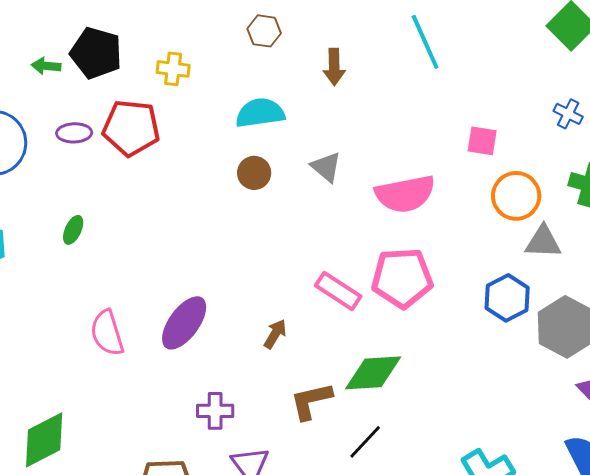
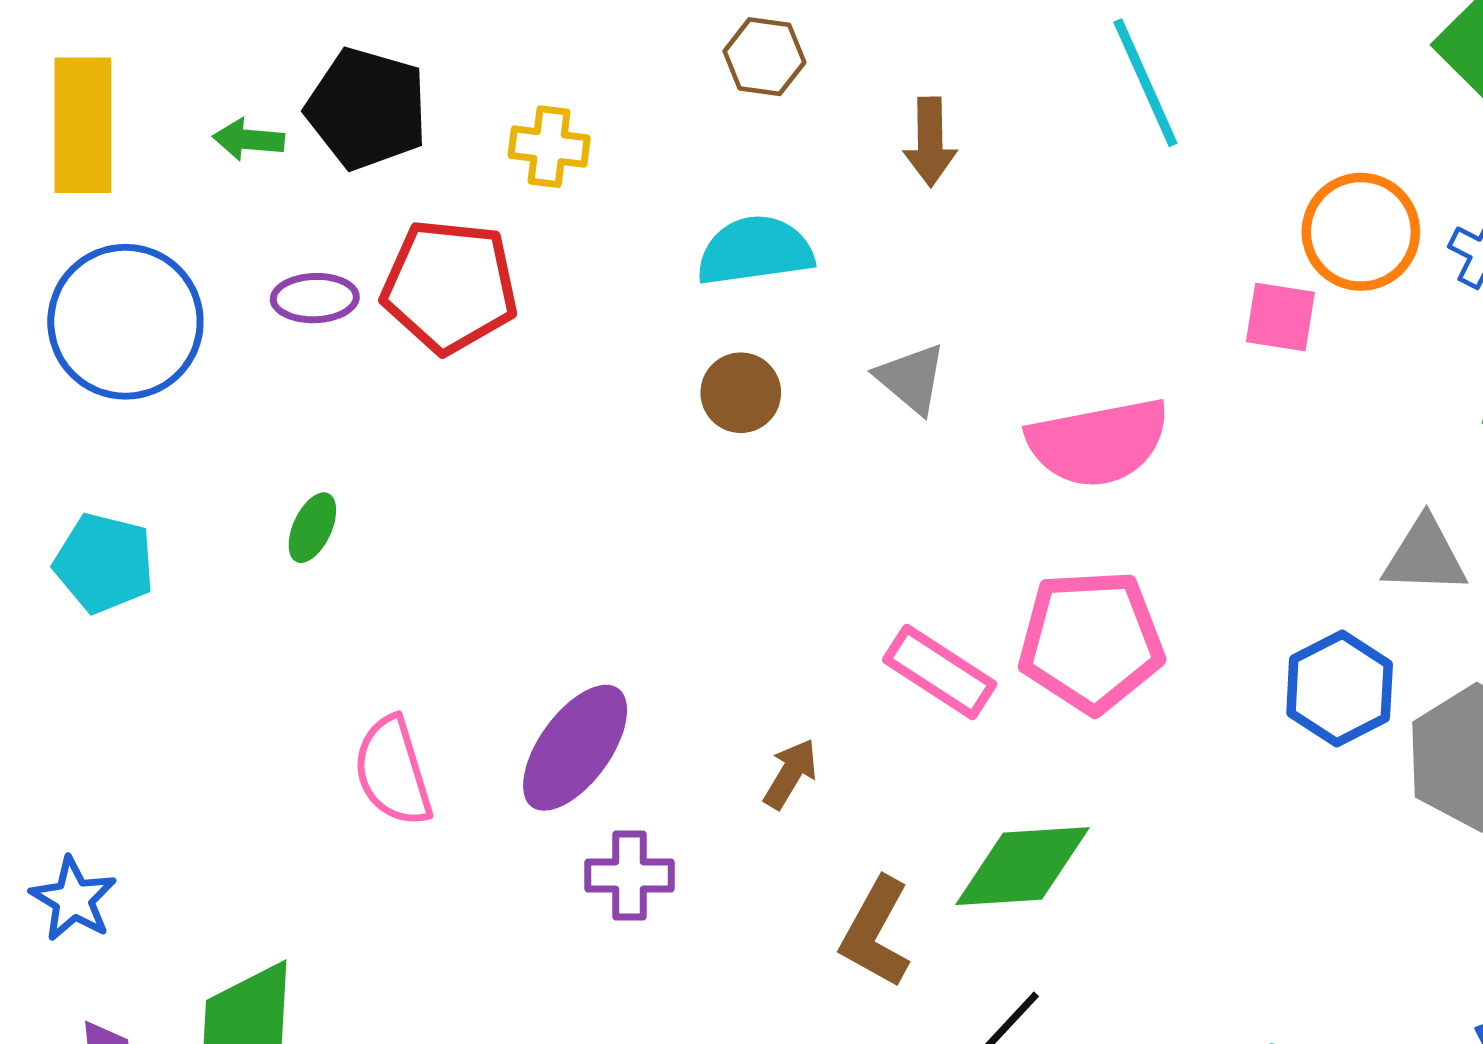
orange circle: (516, 196) -> (1361, 232), moved
brown L-shape: (311, 401) -> (876, 932), turned -48
purple cross: (215, 411) -> (630, 876), moved

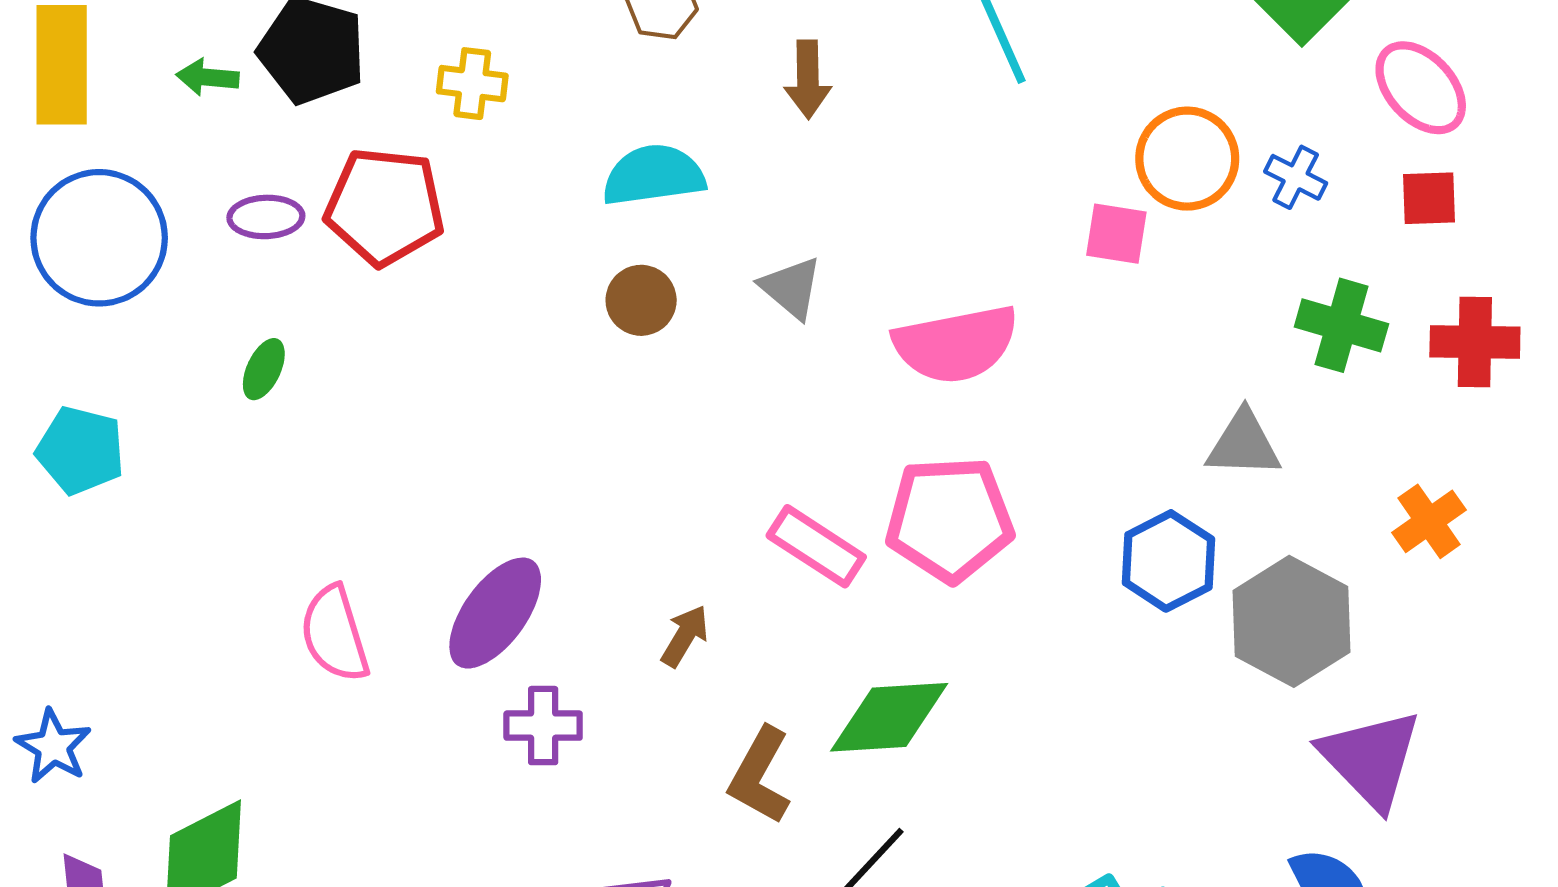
green ellipse: (312, 528) -> (264, 369), moved

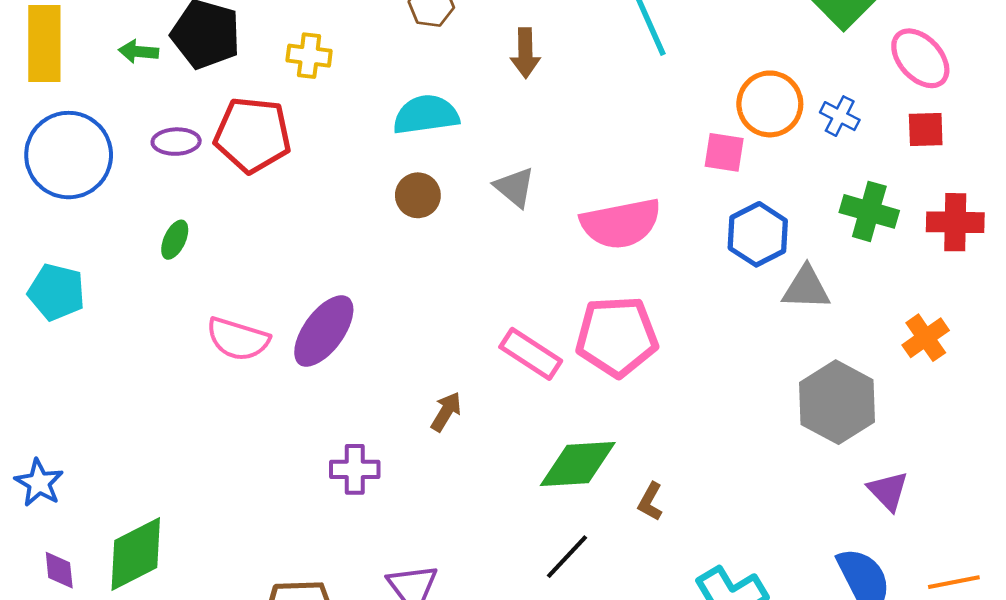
blue hexagon: (1168, 561) -> (758, 234), moved
purple ellipse: (495, 613) -> (324, 331), moved
pink semicircle: (335, 634) -> (238, 339), moved, turned -56
purple triangle: (1371, 759) -> (888, 491), size x0.6
brown L-shape: (760, 776) -> (650, 502), moved, size x0.6

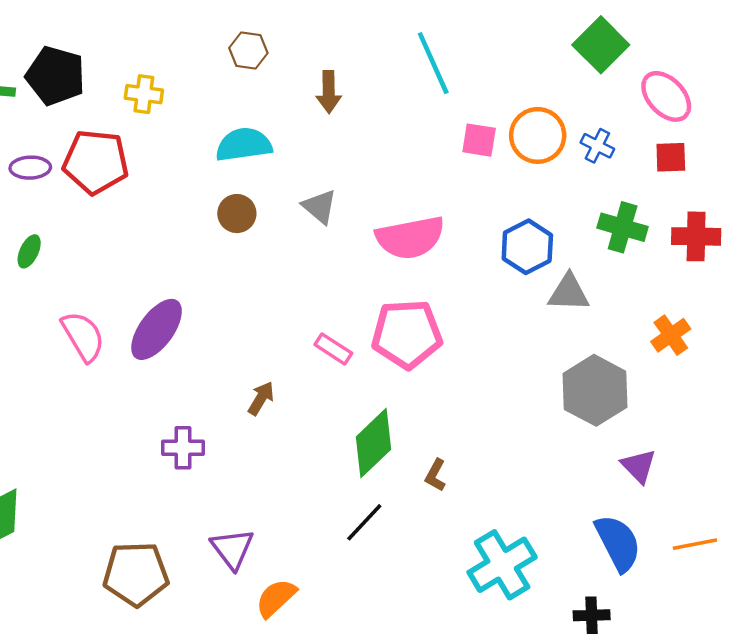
pink square: (724, 152) -> (479, 140), moved
pink semicircle: (238, 339) -> (83, 336), turned -138
pink rectangle: (531, 354) -> (333, 349), size x0.7
green diamond: (578, 464) -> (373, 443), turned -40

